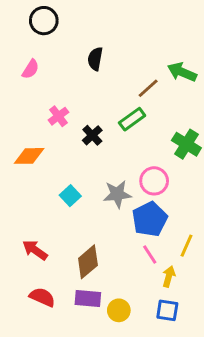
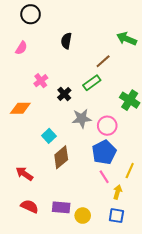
green arrow: (182, 72) -> (127, 39), moved
gray star: (117, 194) -> (82, 118), moved
brown diamond: (88, 262) -> (61, 157), moved

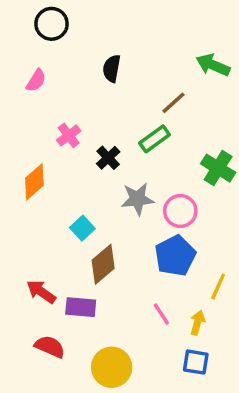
orange diamond: (20, 108) -> (34, 182), turned -40
pink line: (104, 177) -> (161, 314), moved
purple rectangle: (61, 207) -> (81, 307), moved
yellow circle: (83, 216) -> (112, 367), moved, size x1.5

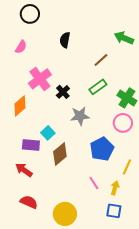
pink cross: (69, 135) -> (40, 79), size x1.6
green rectangle: (155, 139) -> (98, 87), moved
pink circle: (180, 211) -> (123, 123), moved
purple rectangle: (81, 307) -> (31, 145), moved

